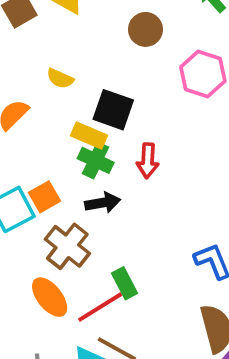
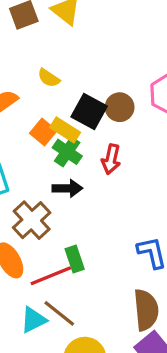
brown circle: (146, 29) -> (120, 107), moved
orange square: (45, 197) -> (43, 132), moved, turned -30

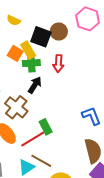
yellow rectangle: (65, 130) -> (28, 50), turned 36
green cross: (67, 152) -> (31, 63), turned -30
black arrow: (67, 188) -> (35, 85), turned -48

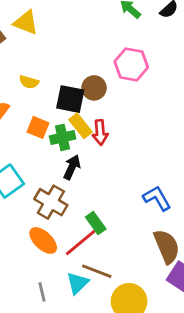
yellow rectangle: (28, 50) -> (81, 126), moved

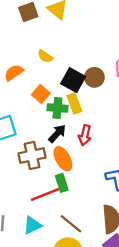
red arrow: (100, 132) -> (85, 135), moved
brown cross: (51, 202) -> (32, 155), turned 30
orange ellipse: (43, 240) -> (63, 159), moved
brown line: (97, 271) -> (71, 224), moved

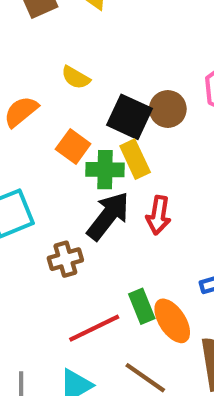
black arrow: (57, 134) -> (108, 216), size x1.4
brown cross: (32, 155) -> (65, 259), size x0.7
orange ellipse: (63, 159) -> (172, 321), moved
green rectangle: (62, 183) -> (142, 306), moved

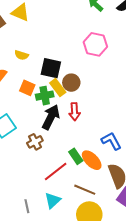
brown circle: (168, 109) -> (71, 83), moved

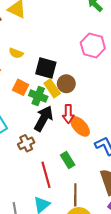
green cross: (45, 96) -> (38, 96), turned 30
orange ellipse: (92, 160) -> (80, 126), moved
red line: (56, 171) -> (46, 175), turned -70
brown line: (85, 190) -> (75, 195), turned 65

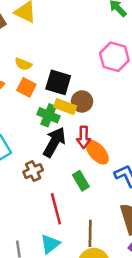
orange square: (21, 87) -> (26, 87), moved
yellow rectangle: (52, 88) -> (65, 107), turned -36
green rectangle: (68, 160) -> (81, 181), moved

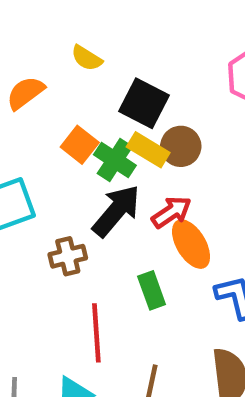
orange square: (26, 87) -> (80, 145), moved
red arrow: (84, 137) -> (171, 212), turned -135

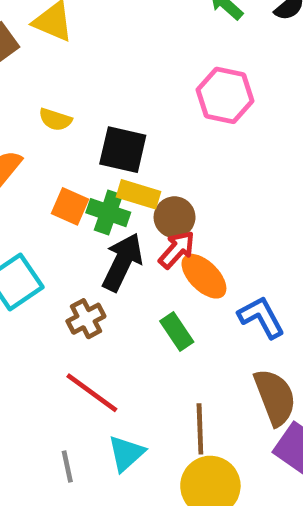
brown circle: (181, 146) -> (175, 217), moved
red line: (96, 333) -> (92, 393), moved, turned -36

